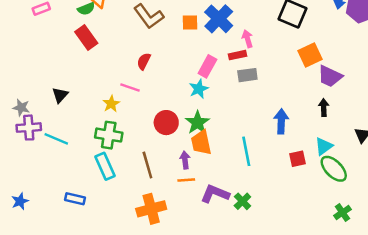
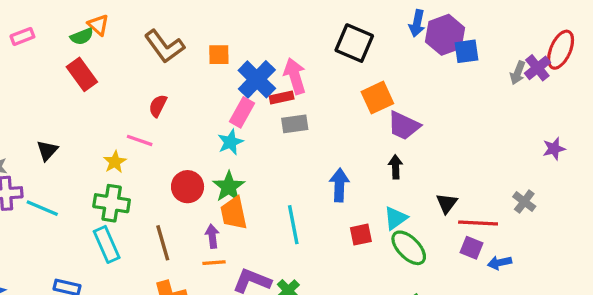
blue cross: (219, 19) -> (257, 79), moved
pink arrow: (247, 39) -> (295, 76), size x1.5

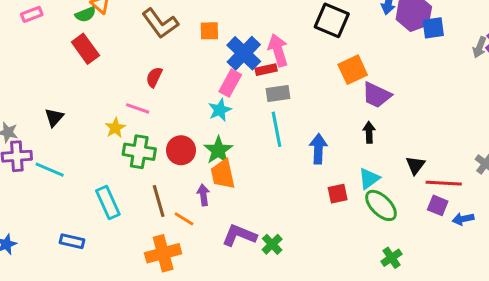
green cross: (112, 203) -> (139, 152), moved
cyan line: (293, 225) -> (277, 129), moved
orange line: (214, 263) -> (184, 219), moved, turned 36

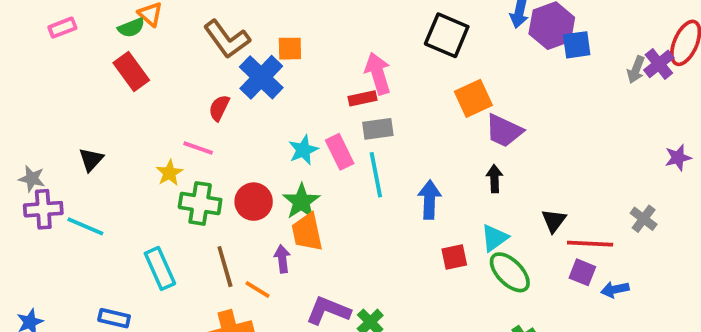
blue cross: (244, 53) -> (261, 77), moved
pink rectangle: (230, 83) -> (340, 152), moved, turned -55

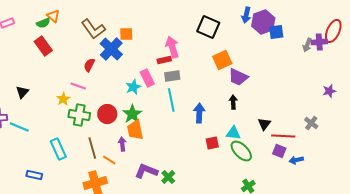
purple cross: (659, 64) -> (319, 42), turned 35
pink rectangle: (340, 152) -> (147, 78), moved
cyan triangle: (494, 238) -> (233, 133), turned 42

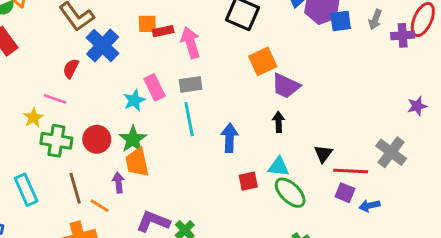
orange square: (126, 34) -> (147, 24), moved
gray arrow: (307, 45) -> (375, 20), moved
red rectangle: (164, 60) -> (163, 31), moved
gray cross: (311, 123) -> (391, 152), size x1.5

